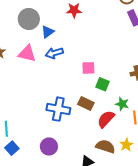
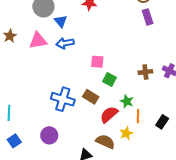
blue triangle: (48, 32) -> (61, 21), turned -40
pink triangle: (27, 53) -> (38, 41), turned -30
yellow star: (126, 145) -> (126, 133), moved
blue square: (12, 148) -> (14, 141), moved

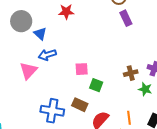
pink triangle: (38, 41) -> (28, 71), moved, turned -30
green star: (127, 101) -> (145, 89), moved

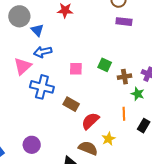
purple rectangle: (126, 18) -> (124, 22), turned -63
green square: (96, 85) -> (105, 65), moved
blue cross: (52, 111) -> (42, 87), moved
orange line: (129, 118) -> (124, 114), moved

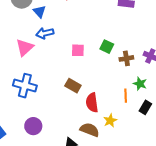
blue cross: (42, 87) -> (25, 86), moved
green star: (138, 94) -> (140, 84), moved
red semicircle: (90, 121) -> (92, 103), turned -54

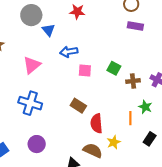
blue arrow: (45, 33) -> (69, 52), moved
black rectangle: (145, 107) -> (150, 139), moved

